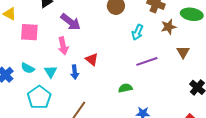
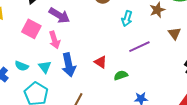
pink square: (29, 32) -> (31, 29), moved, turned 30
red triangle: (92, 59) -> (101, 62), moved
blue arrow: (75, 72) -> (69, 65), size x1.6

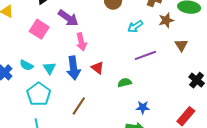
cyan arrow: (127, 19) -> (135, 26), turned 35
pink arrow: (55, 40) -> (81, 42), moved
red triangle: (101, 62) -> (97, 68), moved

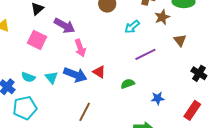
blue arrow: (73, 68) -> (75, 75), turned -55
cyan pentagon: (39, 94) -> (25, 108), moved, turned 30
blue star: (143, 107) -> (158, 98), moved

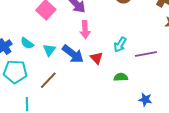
cyan arrow: (132, 27) -> (120, 45), moved, turned -35
brown line: (85, 112) -> (48, 80), moved

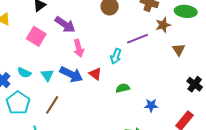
purple line: (146, 54) -> (137, 39), moved
cyan pentagon: (15, 72) -> (18, 103), turned -30

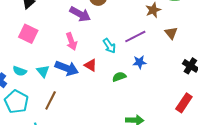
purple arrow: (65, 25) -> (80, 14), moved
purple line: (137, 39) -> (135, 36), moved
cyan arrow: (116, 56) -> (109, 46), turned -49
blue star: (151, 105) -> (140, 62), moved

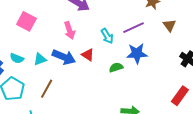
blue star: (140, 62) -> (137, 53), size x1.5
cyan triangle: (43, 71) -> (40, 59), turned 48

